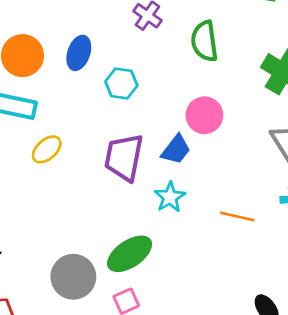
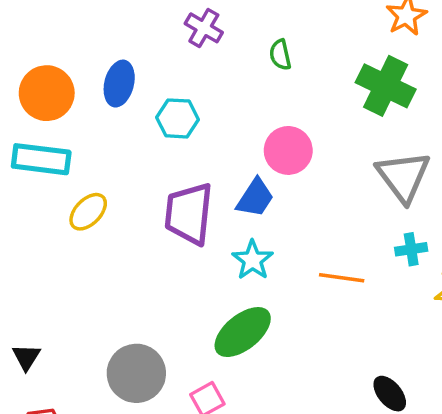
green semicircle: (204, 41) -> (280, 55), size x0.6
green ellipse: (130, 254) -> (243, 332), moved

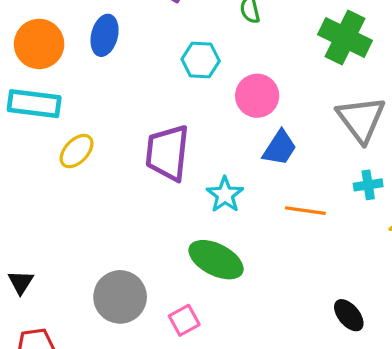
cyan hexagon: (177, 118) -> (201, 60), moved
blue trapezoid: (255, 198) -> (280, 148), moved
green ellipse: (243, 332) -> (216, 260), turned 66

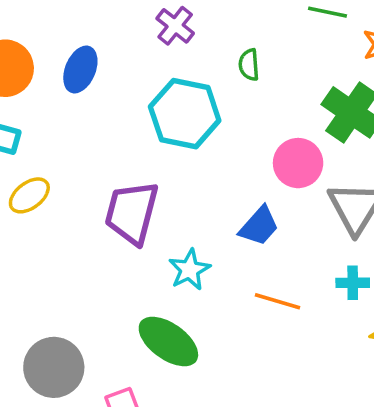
cyan hexagon: (201, 60) -> (185, 114), size x1.6
pink circle: (257, 96) -> (298, 163), moved

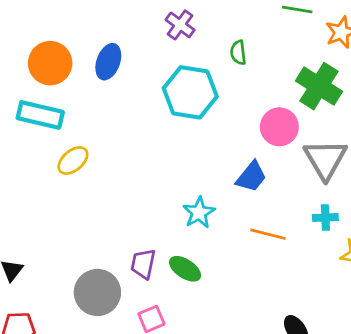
purple trapezoid: (132, 213) -> (143, 264), moved, size x0.6
green ellipse: (168, 341) -> (185, 269), size x0.7

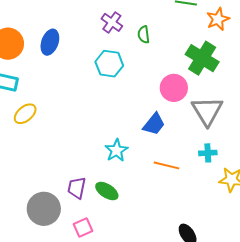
purple cross: (180, 25) -> (112, 22), moved
cyan hexagon: (190, 92) -> (109, 64), size x0.7

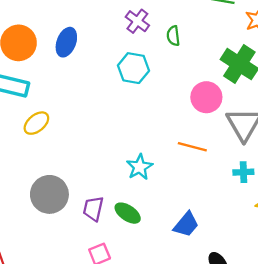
blue trapezoid: (154, 124) -> (186, 224), moved
orange line: (166, 165) -> (192, 147), moved
gray circle: (44, 209) -> (49, 194), moved

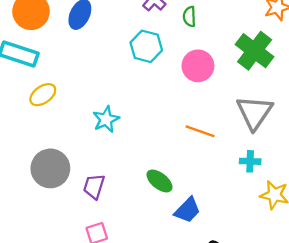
pink circle: (206, 97) -> (198, 66), moved
cyan star: (140, 167) -> (106, 119), moved
green ellipse: (128, 213) -> (160, 181), moved

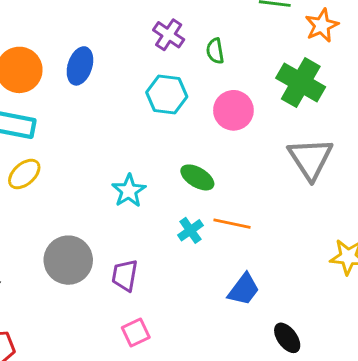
yellow ellipse: (43, 95) -> (24, 174), moved
orange line: (200, 131) -> (232, 224), moved
cyan cross: (250, 161) -> (190, 230), moved, turned -30
green ellipse: (160, 181) -> (197, 177), moved

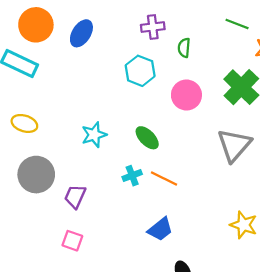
purple cross: (169, 35) -> (153, 27), turned 35
yellow ellipse: (24, 174) -> (24, 123), moved, turned 45
pink square: (136, 332) -> (72, 241), turned 30

